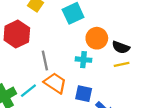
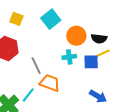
blue square: (84, 94) -> (91, 62), moved

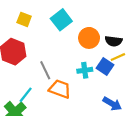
cyan cross: (69, 57) -> (85, 70), moved
blue square: (91, 62) -> (105, 66), turned 35
cyan line: (28, 95) -> (26, 95), moved

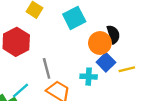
black semicircle: (114, 41) -> (113, 34), moved, turned -126
blue square: (105, 66) -> (106, 62), moved

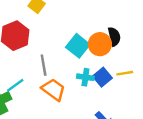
cyan square: (74, 18) -> (78, 46), moved, turned -30
blue square: (106, 62) -> (102, 77), moved

